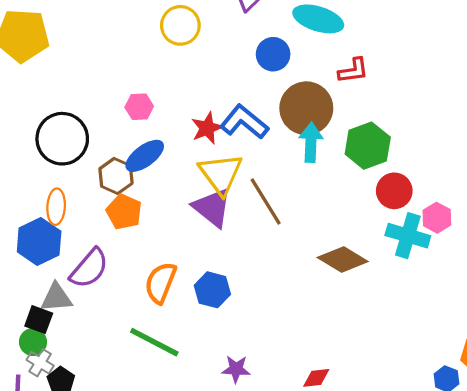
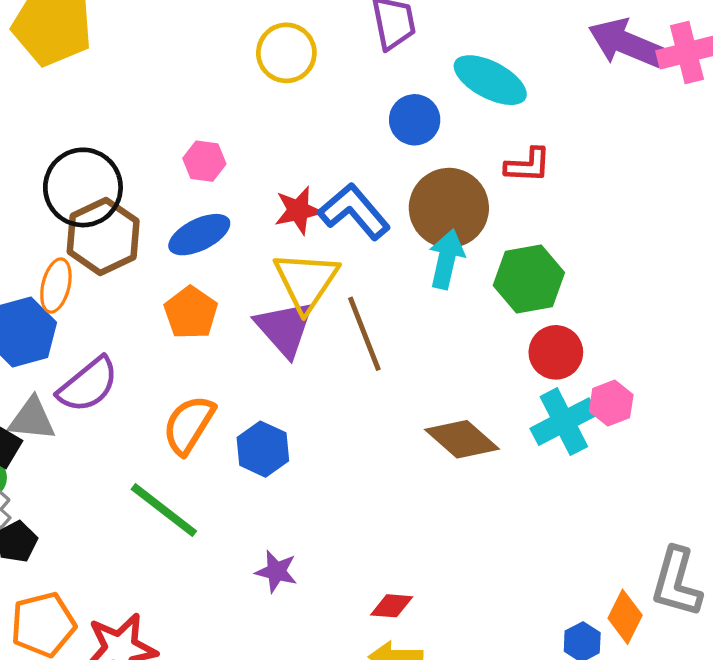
brown hexagon: (116, 176) -> (103, 236), moved, size x1.4
orange pentagon: (124, 212) -> (191, 313), moved
cyan cross: (408, 236) -> (564, 422), turned 36

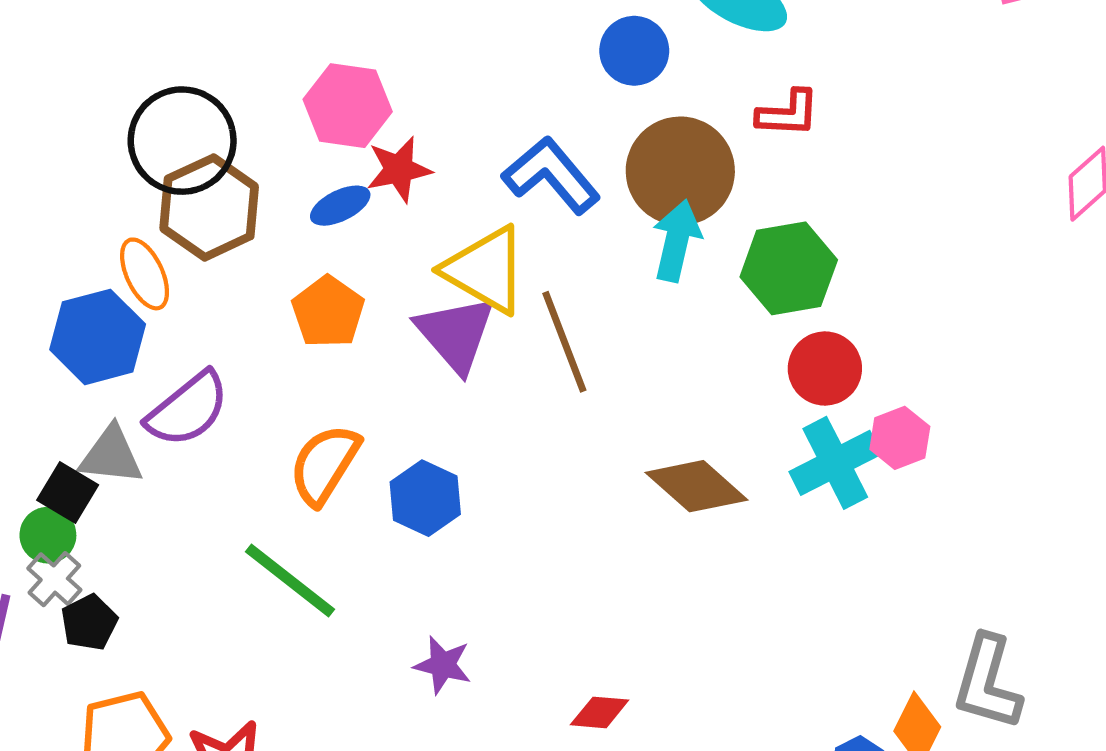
pink hexagon: (204, 161) -> (348, 106), size x1.5
red star: (298, 210) -> (399, 169), moved
blue ellipse: (199, 235) -> (340, 206), size x0.7
yellow triangle: (306, 281) -> (485, 270), turned -34
orange ellipse: (56, 286) -> (145, 274), turned -39

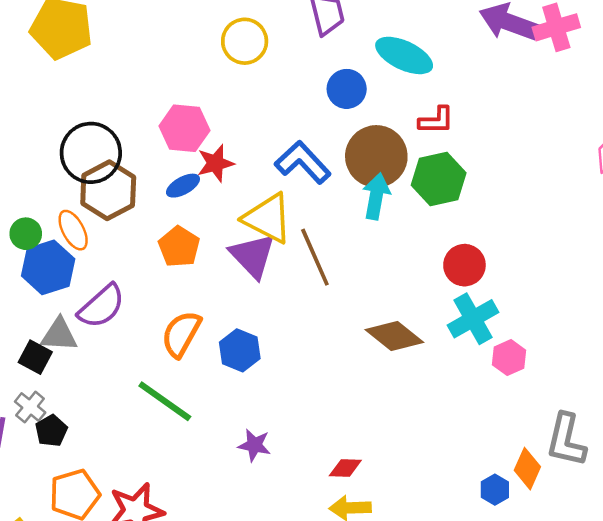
green hexagon: (789, 268) -> (439, 179), moved
pink hexagon: (900, 438) -> (509, 358), moved
green circle: (48, 535) -> (26, 234), moved

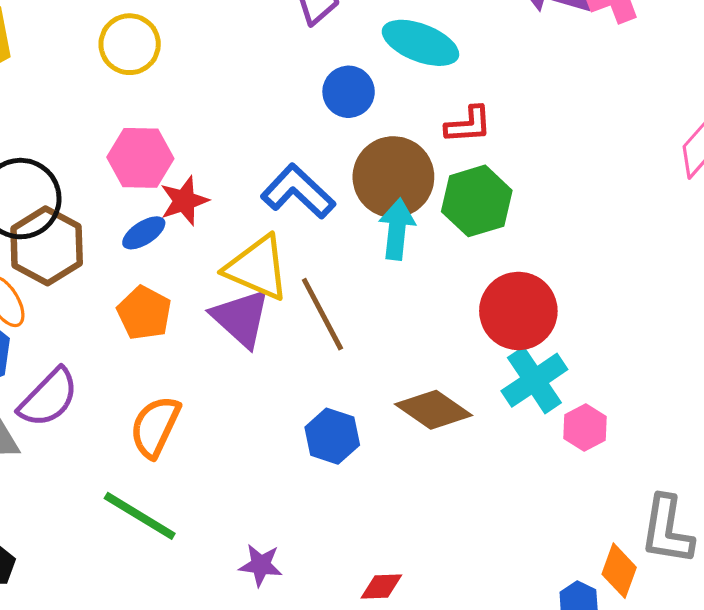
yellow circle: (245, 41) -> (130, 44), moved
red circle: (464, 265) -> (518, 311), size x1.4
blue hexagon: (240, 350) -> (332, 436), moved

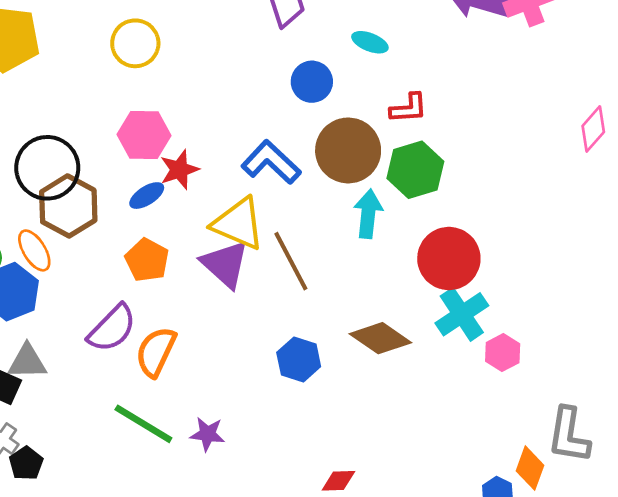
cyan ellipse: (420, 43) -> (370, 42), size x0.6
cyan arrow: (397, 229) -> (368, 214), moved
purple semicircle: (48, 398) -> (112, 328), moved
purple star: (261, 565) -> (207, 434), moved

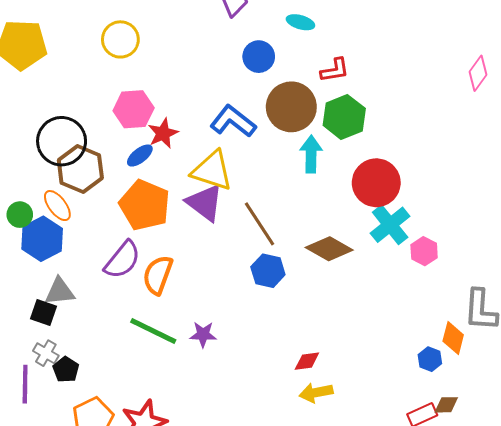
orange pentagon: (147, 260) -> (145, 205), size x1.5
brown line: (291, 261) -> (259, 224), moved

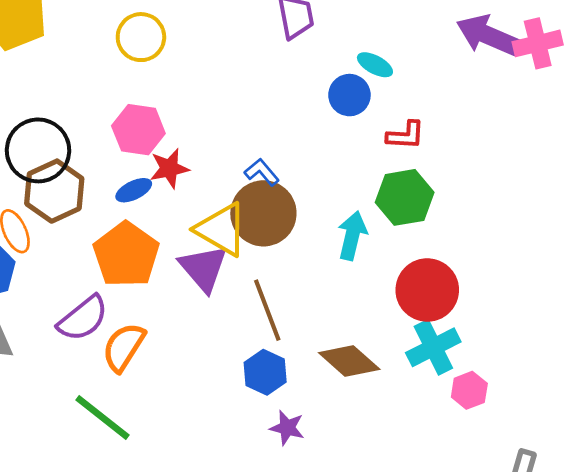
blue circle: (259, 57) -> (349, 95), moved
brown circle: (291, 107) -> (263, 213), moved
blue L-shape: (233, 121) -> (262, 172), size x0.6
purple star: (203, 334) -> (287, 428), moved

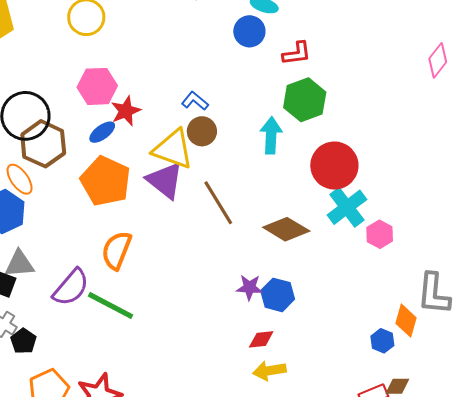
brown circle: (263, 213) -> (202, 131), size x0.6
purple semicircle: (83, 318) -> (71, 287), moved
blue hexagon: (265, 372) -> (278, 295), moved

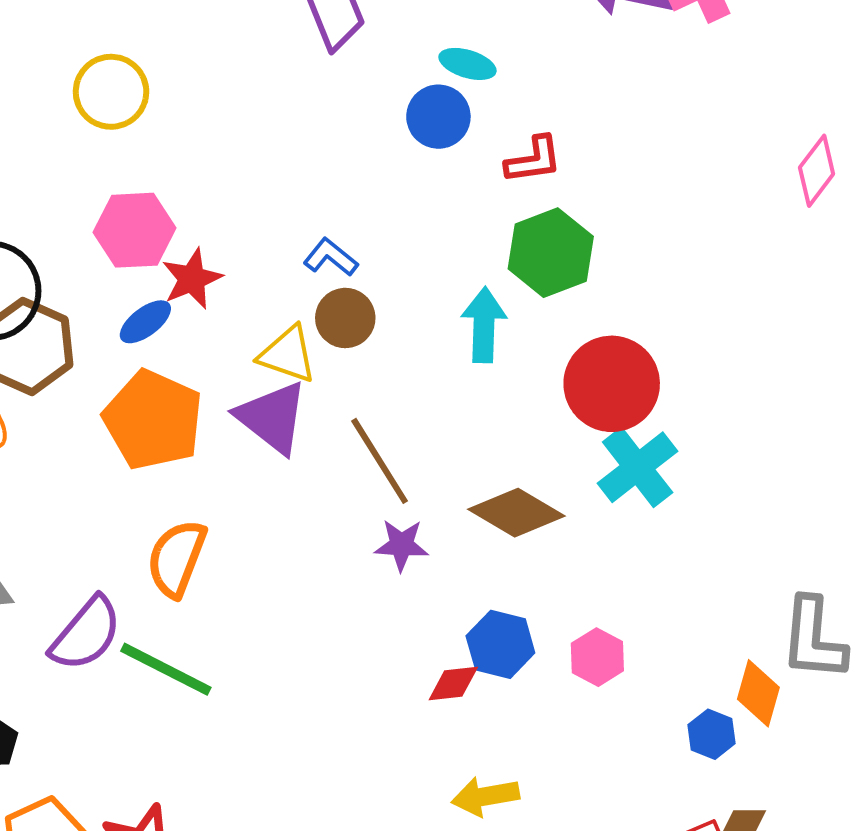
yellow triangle: (173, 149) -> (288, 354), size x0.7
pink hexagon: (380, 234) -> (597, 657), moved
purple star: (249, 287) -> (401, 545), moved
red diamond: (261, 339) -> (453, 683), moved

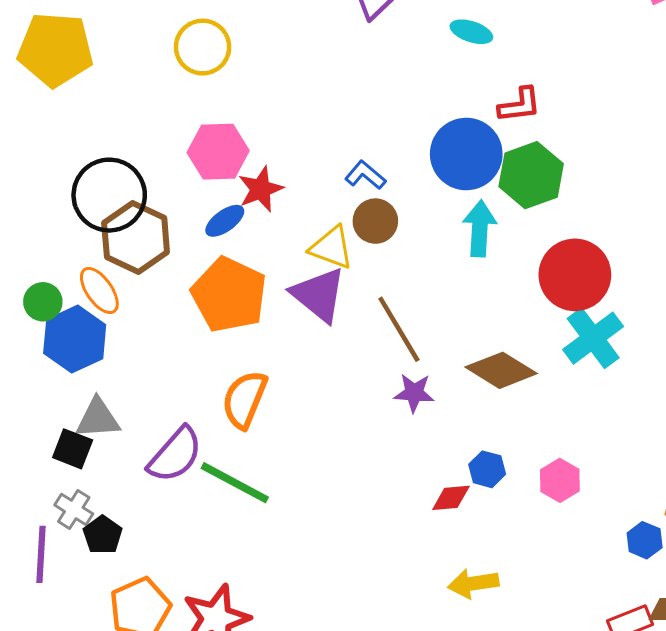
blue circle: (438, 117) -> (466, 154), moved, size x1.5
blue hexagon: (500, 644) -> (487, 469), size x0.7

